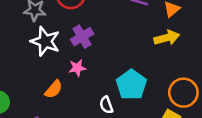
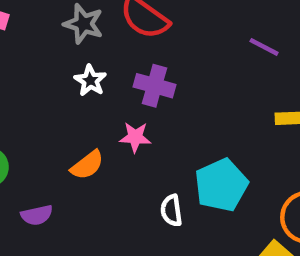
purple cross: (82, 37) -> (155, 86), turned 35
white star: (45, 41) -> (90, 80), size x0.6

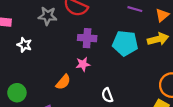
white star: (90, 80) -> (24, 45), moved
cyan pentagon: (221, 185) -> (125, 43), moved, turned -30

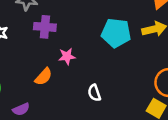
purple cross: (87, 38) -> (45, 27), moved

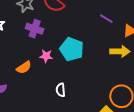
cyan pentagon: (116, 33) -> (72, 49), moved

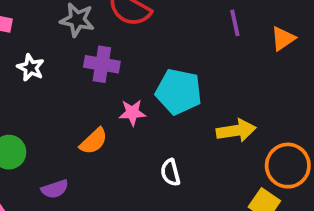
purple line: (106, 19) -> (235, 23), turned 56
yellow arrow: (120, 51) -> (236, 131), moved

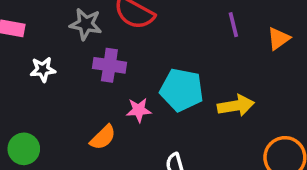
white star: (31, 68) -> (43, 69), turned -30
yellow arrow: (236, 131) -> (236, 106), moved

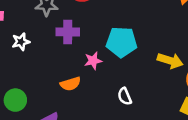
yellow arrow: (236, 106) -> (170, 61), moved, turned 35
orange semicircle: (103, 137) -> (70, 84), turned 36

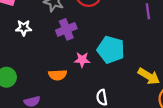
purple cross: (68, 32) -> (66, 29), turned -36

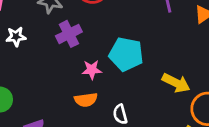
orange semicircle: (58, 75) -> (86, 100), moved

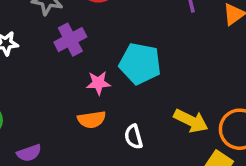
yellow arrow: (176, 83) -> (191, 121), moved

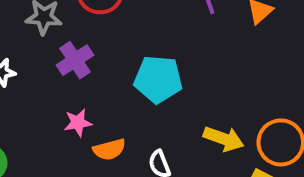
pink star: (98, 83) -> (78, 123), moved

